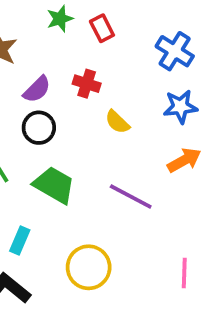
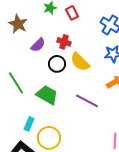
yellow semicircle: (117, 122) -> (80, 62), size x1.5
black circle: (39, 128) -> (57, 64), moved
yellow circle: (89, 267) -> (49, 138), moved

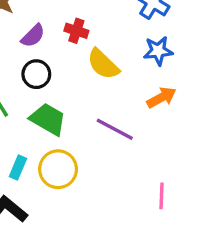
black circle: (57, 64) -> (36, 74), moved
yellow circle: (49, 138) -> (58, 169), moved

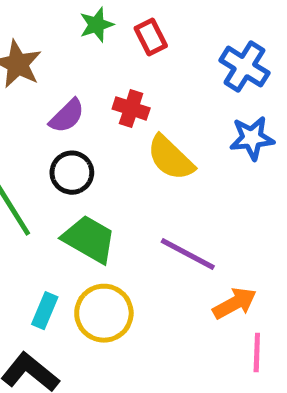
orange arrow: (161, 97) -> (235, 303), moved

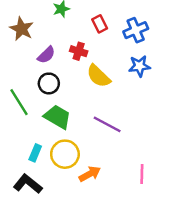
red rectangle: (151, 37) -> (100, 24), moved
blue cross: (244, 67) -> (136, 30), turned 35
orange arrow: (235, 303) -> (90, 174), moved

